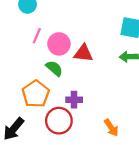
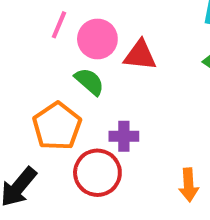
orange arrow: (111, 128) -> (189, 185), turned 30

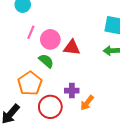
purple cross: (124, 136) -> (72, 91), moved
orange arrow: (189, 185) -> (87, 103), moved, turned 42

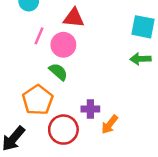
red triangle: (72, 48) -> (74, 18), moved

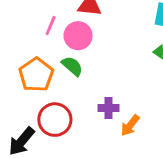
orange pentagon: (38, 100) -> (36, 75), moved
red circle: (63, 130) -> (55, 120), moved

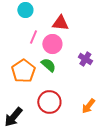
purple cross: (108, 108) -> (85, 59), moved, turned 32
red circle: (55, 120) -> (49, 102), moved

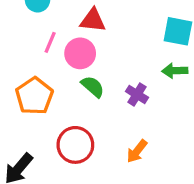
purple cross: (85, 59) -> (137, 94), moved
green semicircle: (48, 65) -> (93, 87), moved

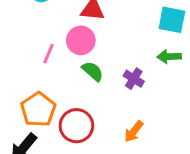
pink line: (50, 42) -> (48, 54), moved
orange pentagon: (34, 96) -> (38, 109), moved

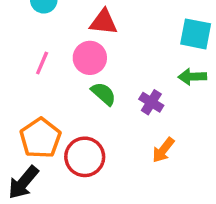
pink line: (48, 54) -> (42, 63), moved
orange arrow: (134, 132) -> (163, 150), moved

